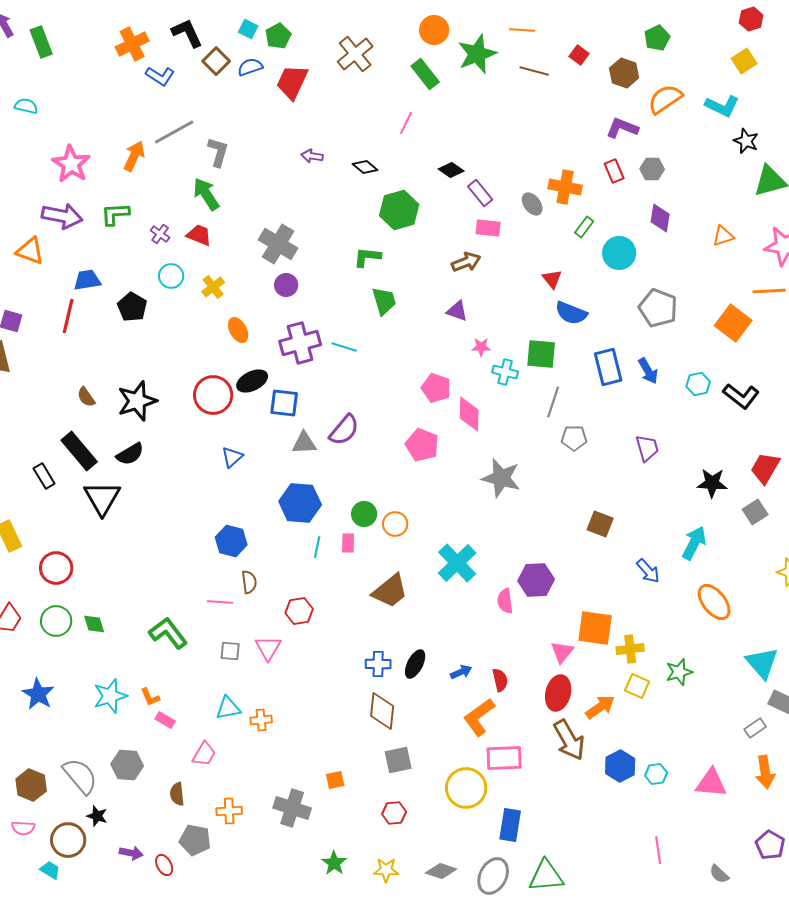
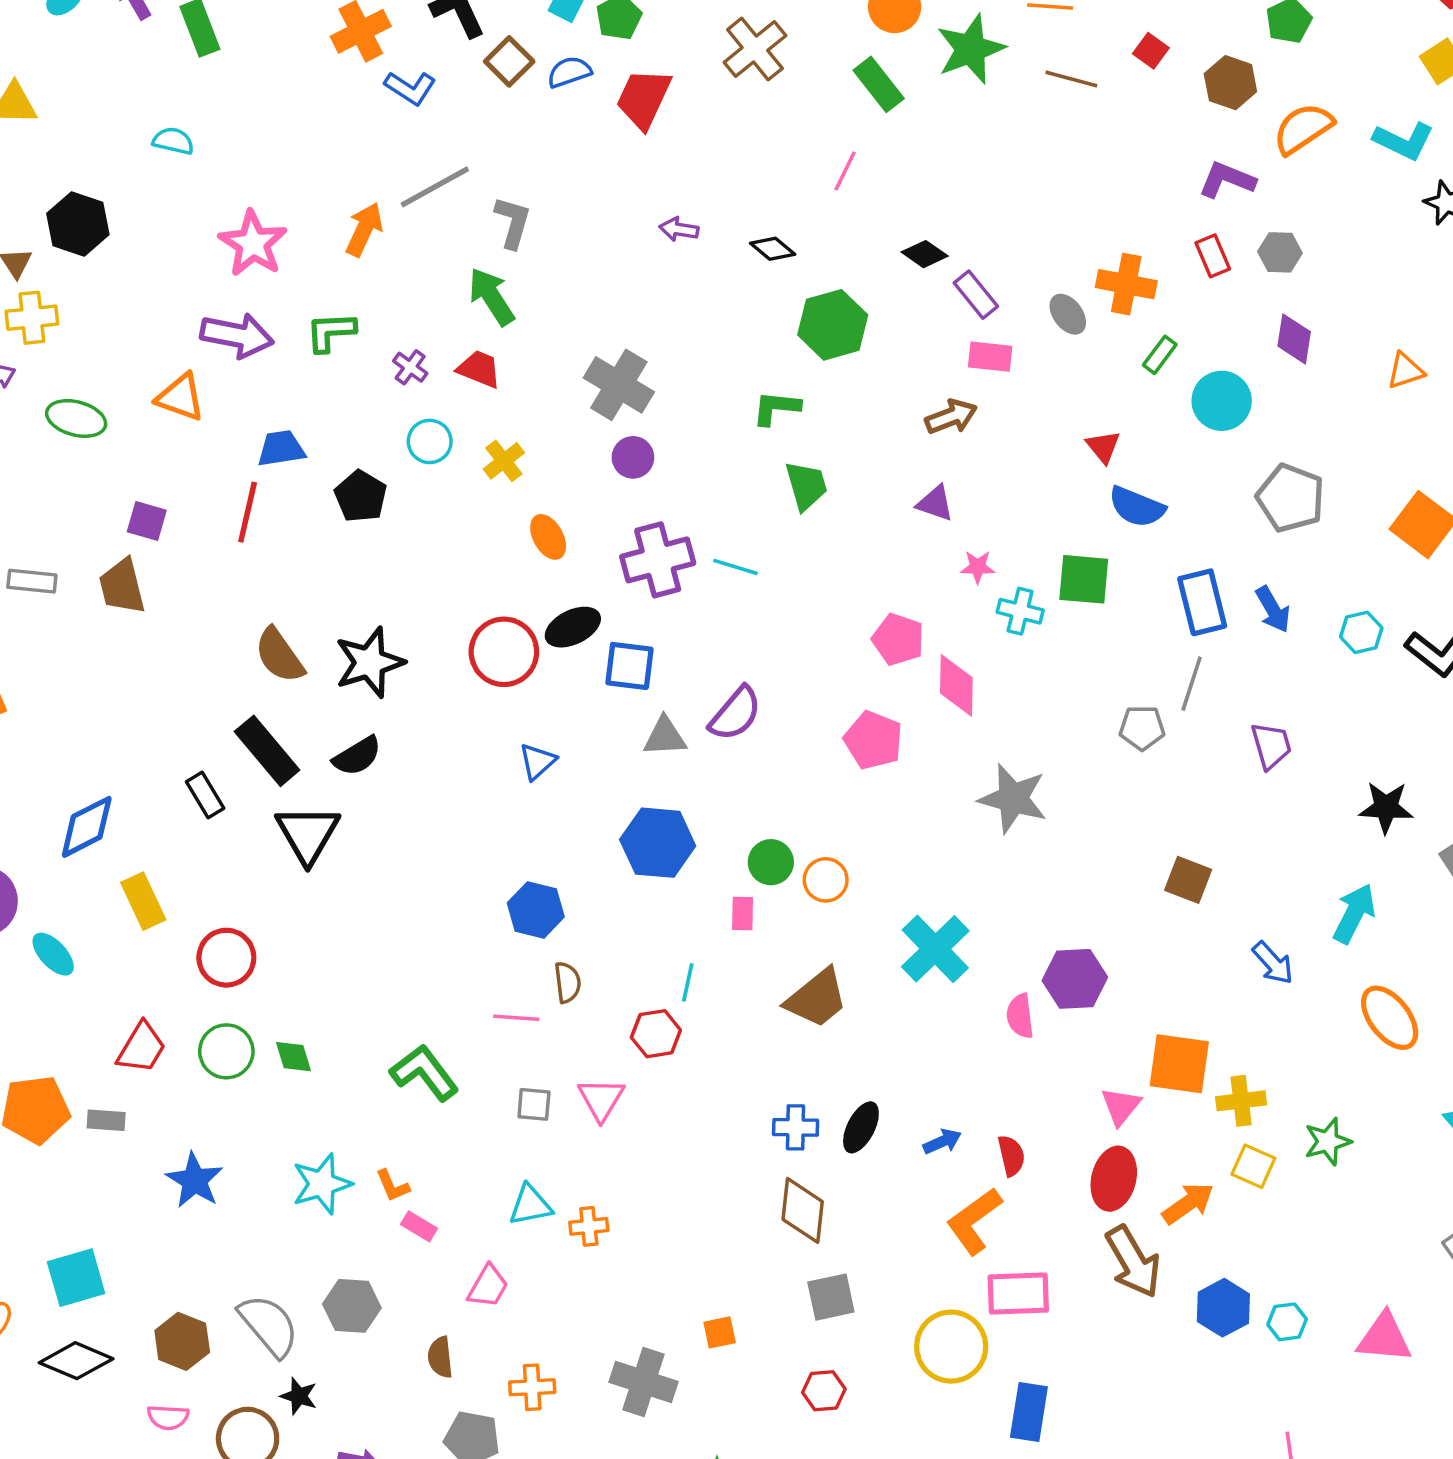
brown semicircle: (86, 397) -> (279, 655), size x1.6
gray line: (553, 402) -> (1192, 684), moved
cyan line: (317, 547) -> (688, 982), moved

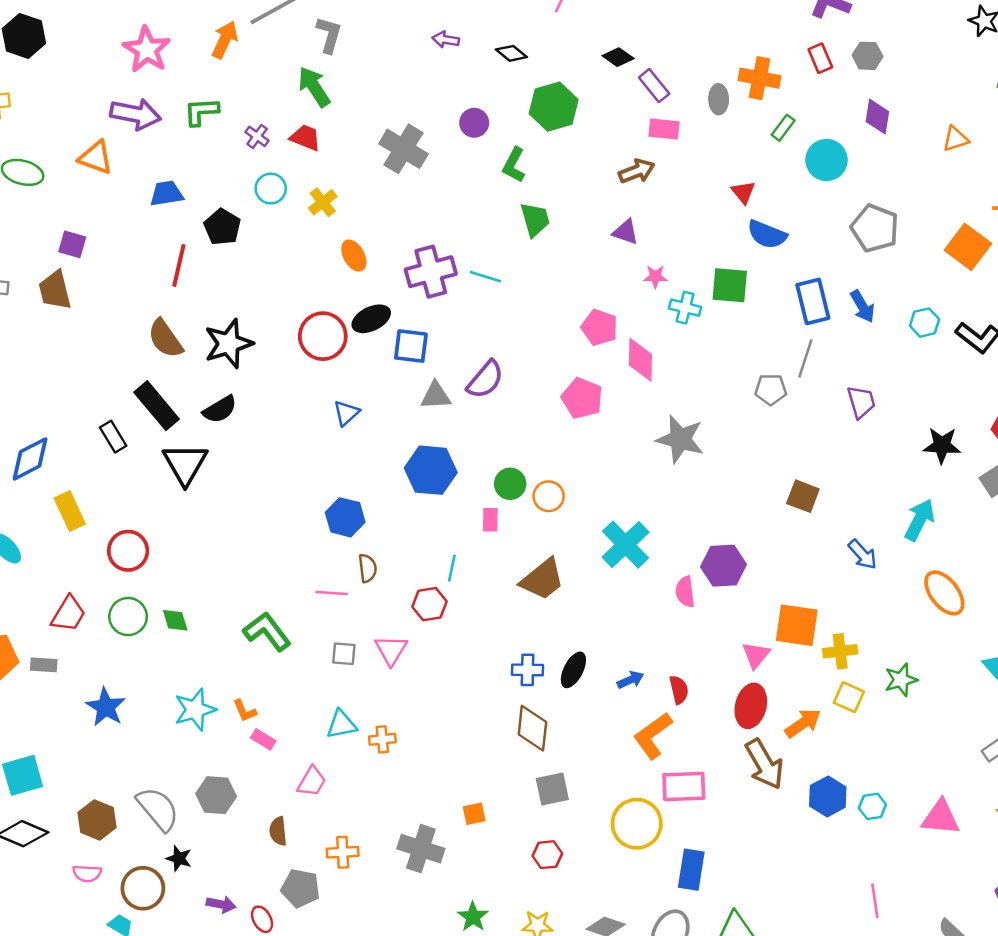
gray ellipse: (1068, 314) -> (719, 99), turned 36
green L-shape: (776, 408) -> (514, 165), turned -68
purple circle: (633, 457) -> (474, 123), moved
red line: (248, 512) -> (179, 265), moved

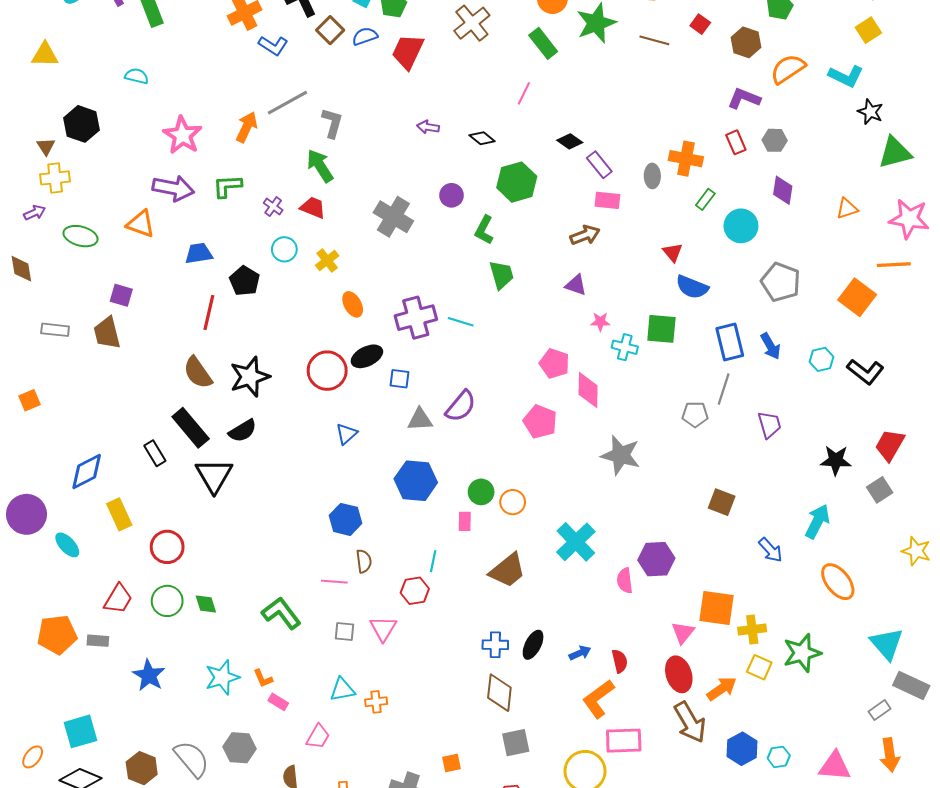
blue square: (411, 346) -> (400, 379), size x0.7
green star: (901, 680) -> (802, 653), size x1.4
red ellipse: (751, 706) -> (679, 674), turned -32

